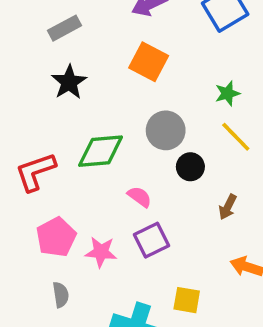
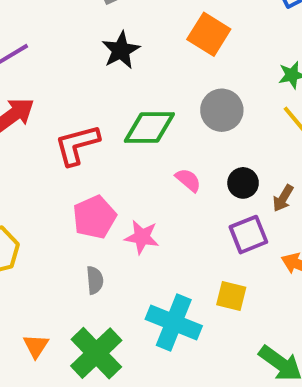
black circle: (190, 167) -> (243, 183), moved
purple square: (152, 240) -> (248, 235), moved

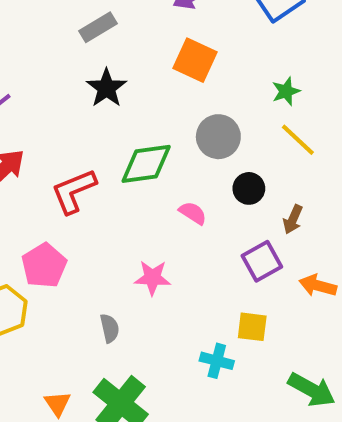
black circle: (243, 183) -> (249, 188), moved
pink pentagon: (94, 217) -> (44, 266), moved
cyan cross: (174, 323) -> (217, 361), moved, size x0.6

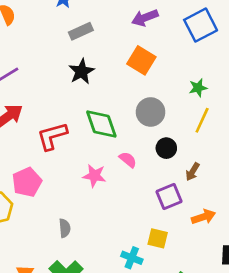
yellow line: (298, 140) -> (202, 120), turned 65
green diamond: (146, 164) -> (101, 124), turned 72
pink star: (152, 278) -> (94, 176), moved
orange arrow: (318, 286) -> (204, 217), turned 140

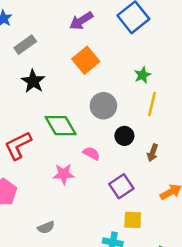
orange square: (141, 60) -> (86, 60), turned 30
purple square: (169, 197) -> (121, 186), moved
gray semicircle: (65, 228) -> (46, 227), turned 84

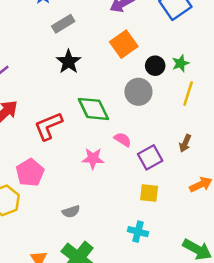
black circle: (124, 136) -> (155, 66), moved
purple square: (121, 186) -> (150, 157), moved
yellow square: (133, 220) -> (149, 193), moved

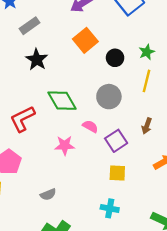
green star: (180, 63) -> (147, 52), moved
gray circle: (138, 92) -> (109, 97), moved

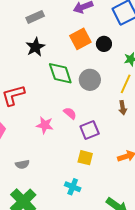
black circle: (115, 58) -> (104, 44), moved
gray circle: (109, 97) -> (90, 80), moved
green diamond: (62, 101) -> (60, 73), moved
brown arrow: (147, 126) -> (123, 108), moved, turned -40

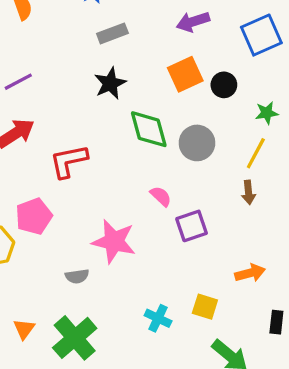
pink star: (45, 125) -> (114, 241), moved, size x1.5
yellow square: (85, 158) -> (205, 307), moved

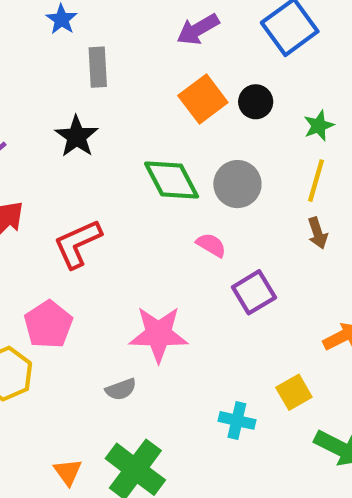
gray rectangle: (112, 33) -> (98, 67), turned -60
black star: (110, 83) -> (77, 136), moved
pink semicircle: (161, 196) -> (211, 245), moved
yellow square: (205, 307) -> (294, 392), turned -35

